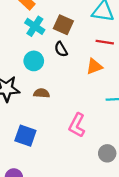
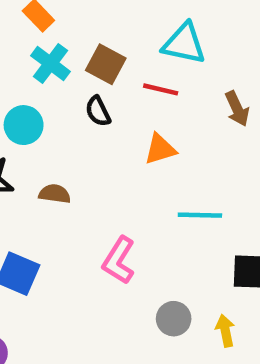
red line: (105, 42) -> (161, 89), moved
cyan circle: (34, 61) -> (24, 125), moved

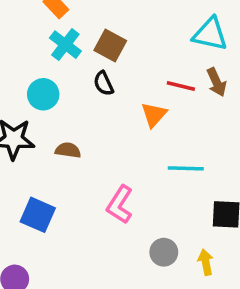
cyan triangle: (184, 44) -> (210, 34), moved
red line: (161, 89) -> (181, 86), moved
orange triangle: (160, 149) -> (154, 115), turned -32

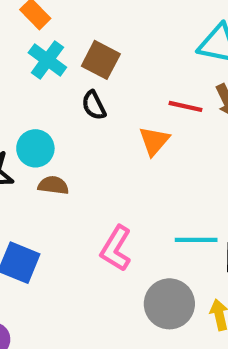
cyan circle: (43, 94) -> (35, 148), moved
cyan line: (186, 168) -> (196, 240), moved
gray circle: (164, 252) -> (169, 304), size x1.5

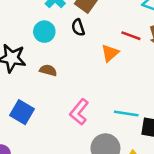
cyan circle: (35, 148) -> (44, 32), moved

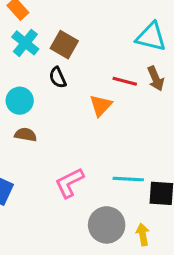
cyan circle: (44, 32) -> (20, 101), moved
pink L-shape: (79, 112) -> (69, 183), turned 30

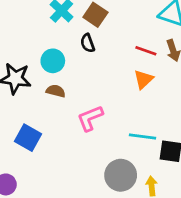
orange triangle: (101, 105) -> (143, 79), moved
pink L-shape: (69, 183) -> (90, 118), moved

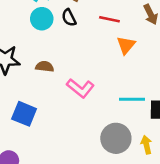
red line: (146, 51) -> (109, 19), moved
cyan circle: (53, 61) -> (42, 19), moved
pink L-shape: (90, 118) -> (80, 88), turned -112

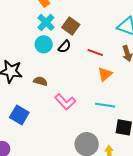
black semicircle: (69, 18) -> (65, 47), turned -120
cyan line: (132, 99) -> (105, 105), moved

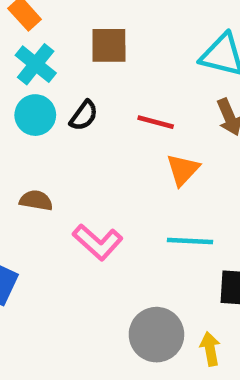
brown square: (71, 26) -> (109, 45), moved, turned -30

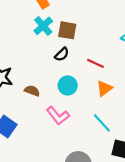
brown square: (109, 45) -> (67, 30), moved
cyan circle: (35, 115) -> (68, 85), moved
cyan line: (190, 241) -> (102, 123), turned 35

